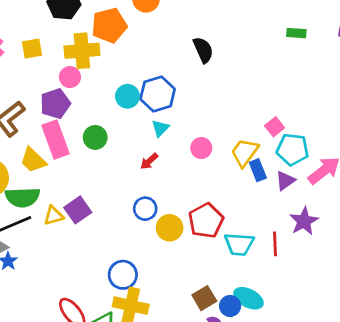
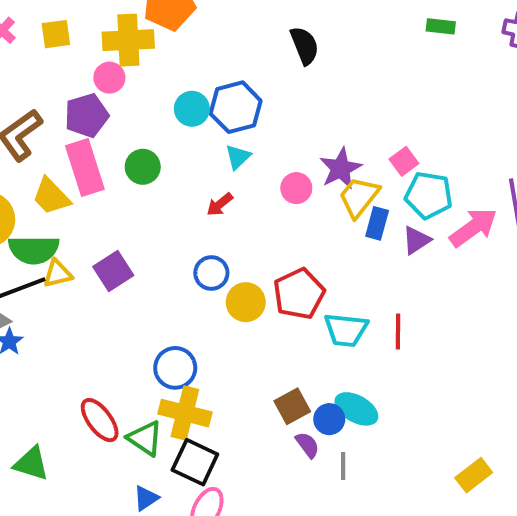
blue rectangle: (258, 170) -> (377, 223), turned 35
yellow triangle: (54, 216) -> (58, 274), moved
purple star: (304, 221) -> (341, 168), moved

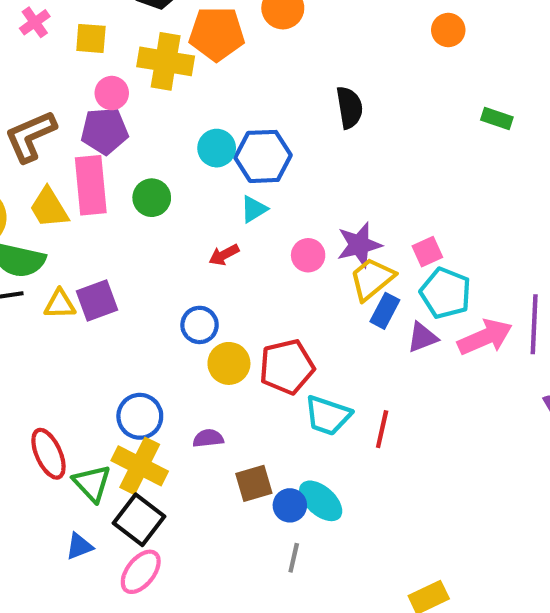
pink circle: (109, 78) -> (112, 93), moved
yellow triangle: (58, 274) -> (60, 304), moved
purple semicircle: (307, 445) -> (208, 438), moved, turned -72

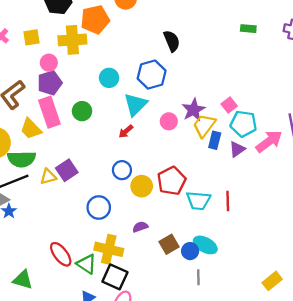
blue hexagon: (263, 156) -> (152, 75), moved
cyan triangle: (254, 209) -> (135, 104), size x1.6
blue circle: (140, 416) -> (99, 207), moved

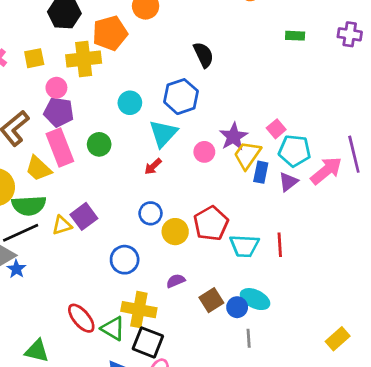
purple pentagon: (50, 83) -> (59, 112), turned 30

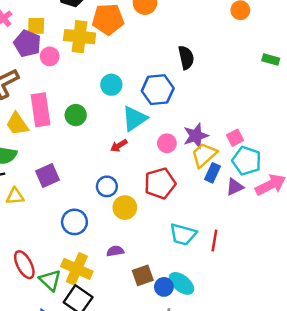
purple pentagon: (59, 112) -> (27, 44), moved
red pentagon: (211, 223) -> (160, 183), moved
yellow triangle: (62, 225) -> (15, 196), moved

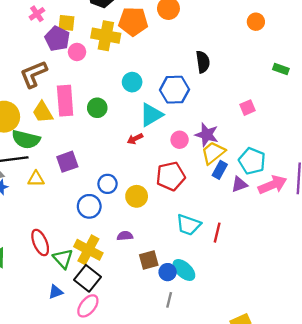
purple star: (196, 136) -> (207, 135), turned 30
pink square: (235, 138) -> (247, 108), moved
blue circle: (107, 186) -> (108, 184), moved

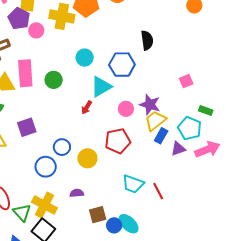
green rectangle: (281, 69) -> (206, 111), moved
red arrow: (135, 139) -> (87, 107), turned -32
red line: (217, 233) -> (158, 191), turned -42

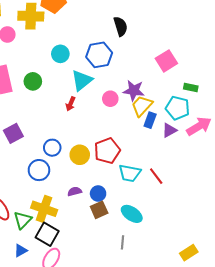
pink square: (186, 81) -> (166, 61), size x1.5
red pentagon: (118, 141) -> (107, 151), moved
green triangle: (22, 213) -> (23, 220), turned 36
blue circle: (114, 225) -> (98, 194), moved

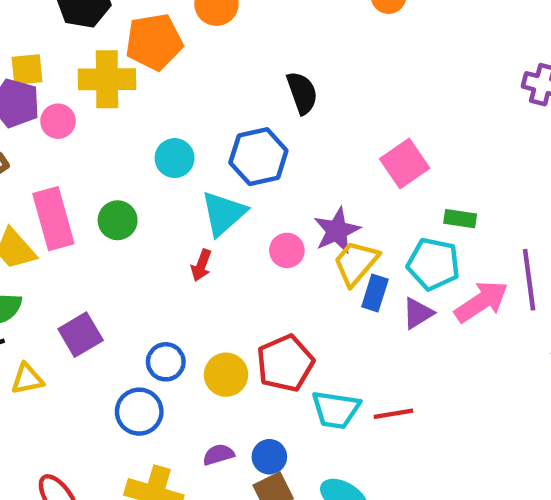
purple star: (134, 91) -> (337, 231), turned -30
red line: (156, 176) -> (393, 414), turned -60

